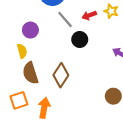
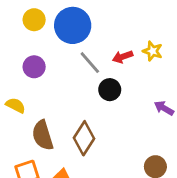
purple circle: (30, 30) -> (34, 67), moved
yellow semicircle: (22, 51) -> (16, 105), moved, turned -48

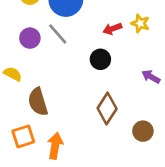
gray line: (90, 63) -> (58, 34), moved
brown diamond: (84, 138) -> (107, 109), moved

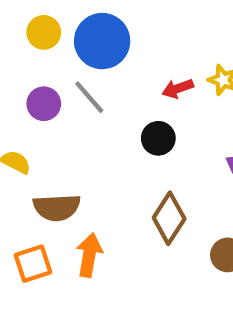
brown semicircle: (38, 102) -> (57, 207), turned -76
orange arrow: (55, 146) -> (89, 255), moved

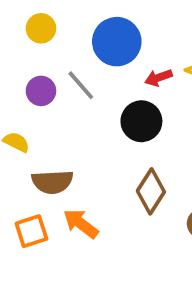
blue circle: (102, 41) -> (117, 42), moved
black circle: (158, 138) -> (141, 121), size x1.4
orange arrow: (89, 255) -> (81, 224), turned -63

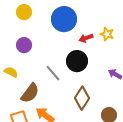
gray line: (81, 85) -> (53, 73), moved
brown semicircle: (52, 182) -> (30, 93), turned -50

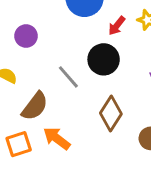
red arrow: (86, 38) -> (117, 26), turned -32

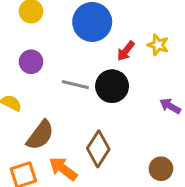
gray line: (68, 77) -> (75, 85), moved, turned -35
brown diamond: (111, 114) -> (98, 149), moved

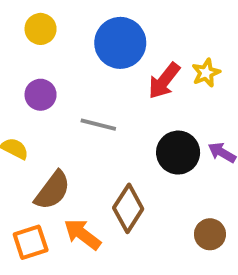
yellow star: (158, 45) -> (206, 73), turned 30
red arrow: (126, 51) -> (164, 81), size x1.4
black circle: (112, 86) -> (178, 153), moved

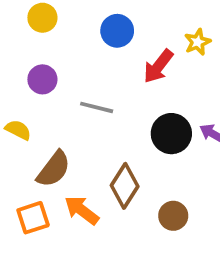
blue circle: (120, 43) -> (117, 31), size x0.7
yellow star: (206, 73) -> (198, 42), moved
brown circle: (210, 234) -> (173, 216), moved

